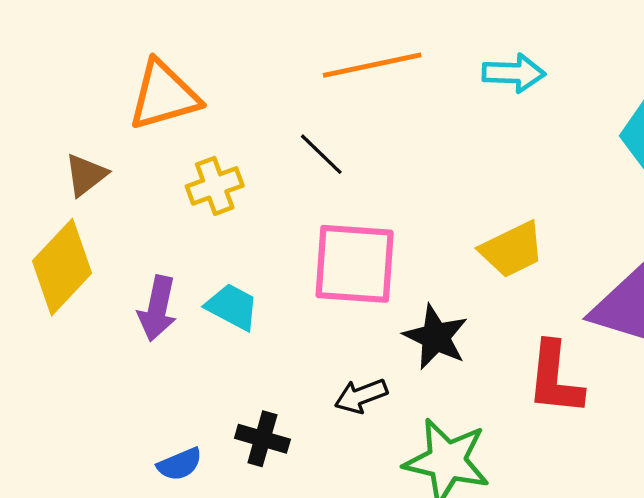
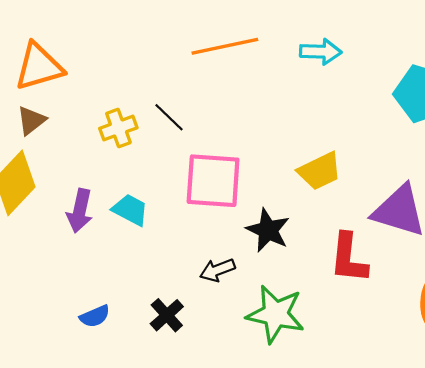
orange triangle: (164, 95) -> (39, 67), moved
black line: (321, 154) -> (169, 117), moved
black cross: (262, 439) -> (167, 315), moved, turned 32

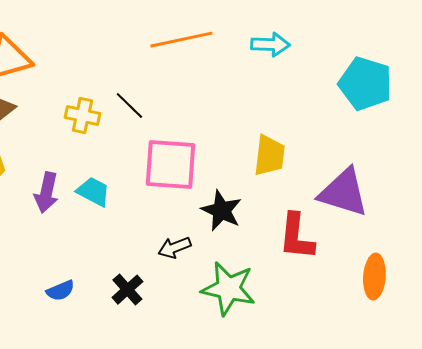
yellow cross: (118, 128) -> (82, 116), turned 32
yellow trapezoid: (320, 171) -> (269, 156), turned -57

